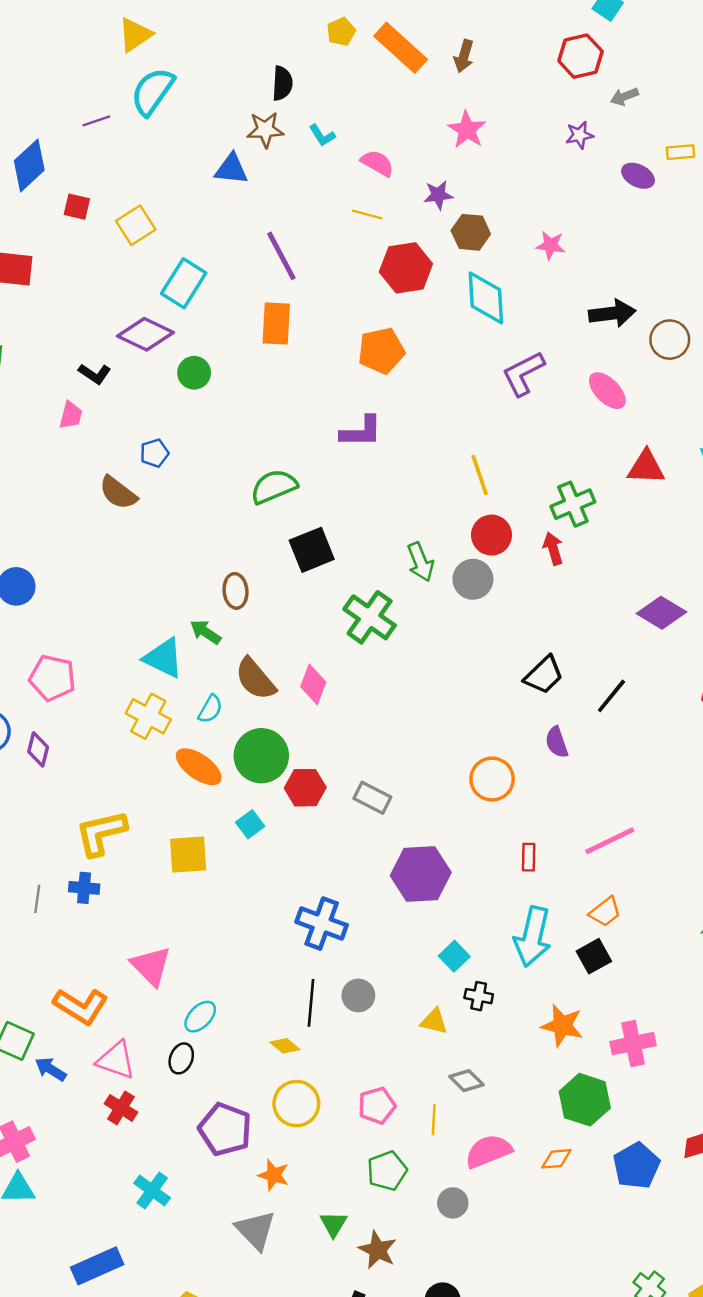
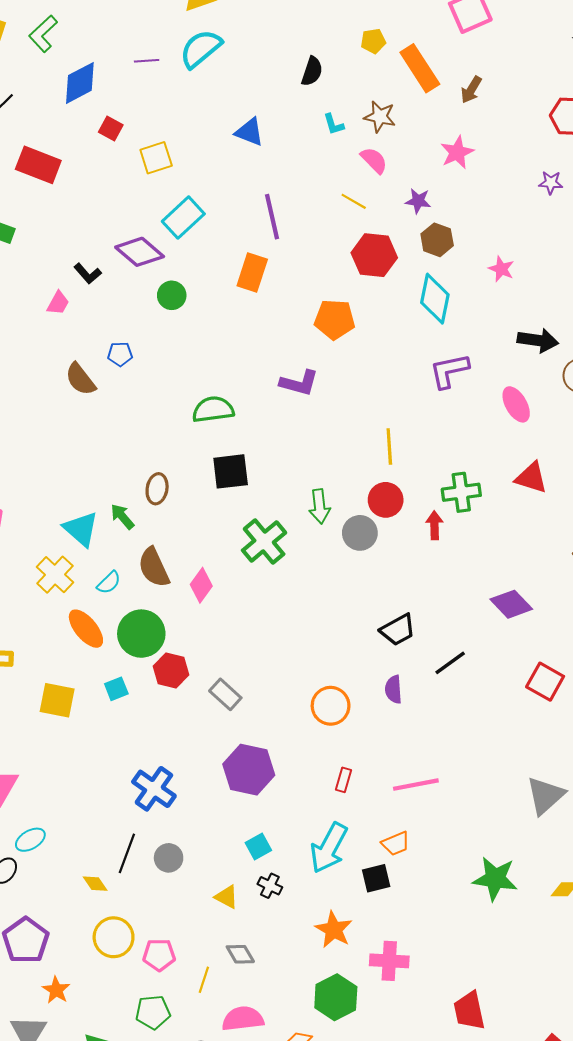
brown star: (265, 130) -> (380, 117), moved
yellow circle: (296, 1104) -> (114, 937), moved

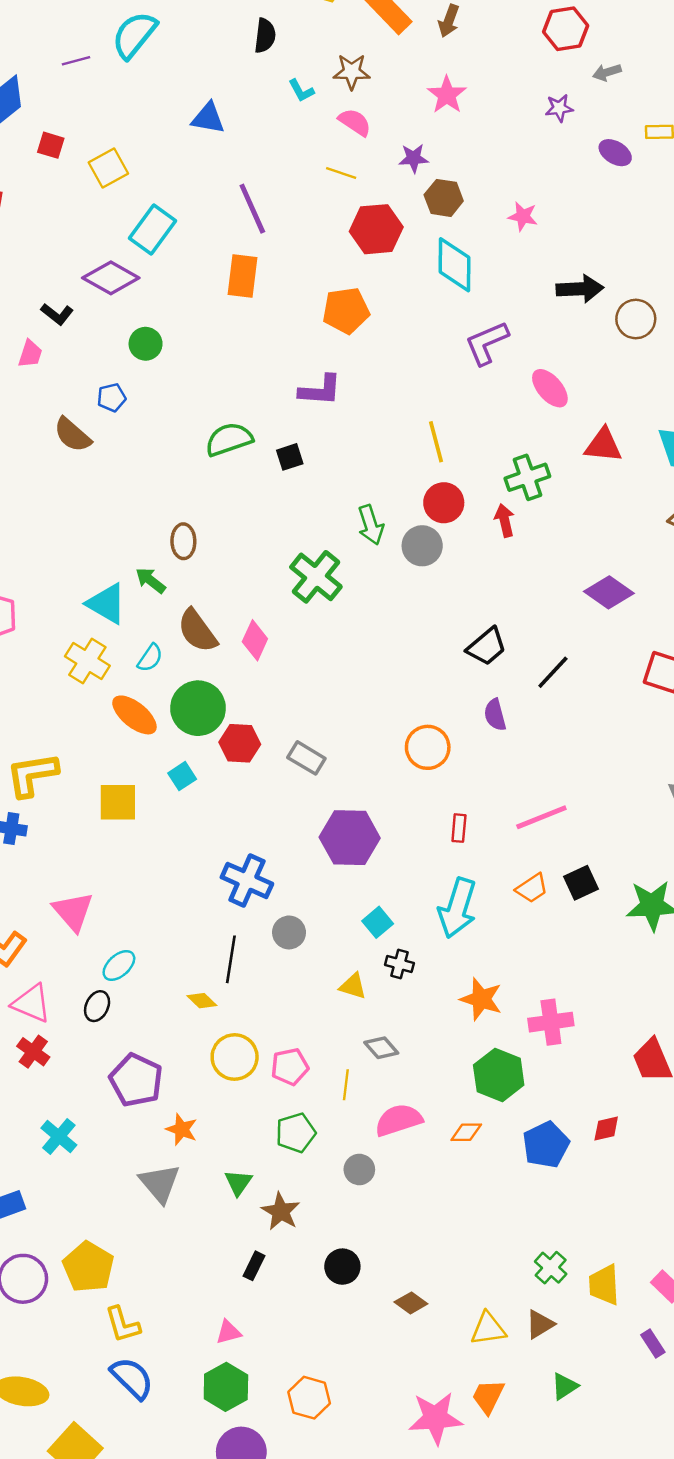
green circle: (172, 295) -> (146, 344), moved
pink ellipse: (516, 404) -> (550, 388), moved
black square: (231, 471) -> (290, 457), moved, size x0.6
gray circle: (169, 858) -> (289, 932), moved
black square: (376, 878) -> (581, 883), moved

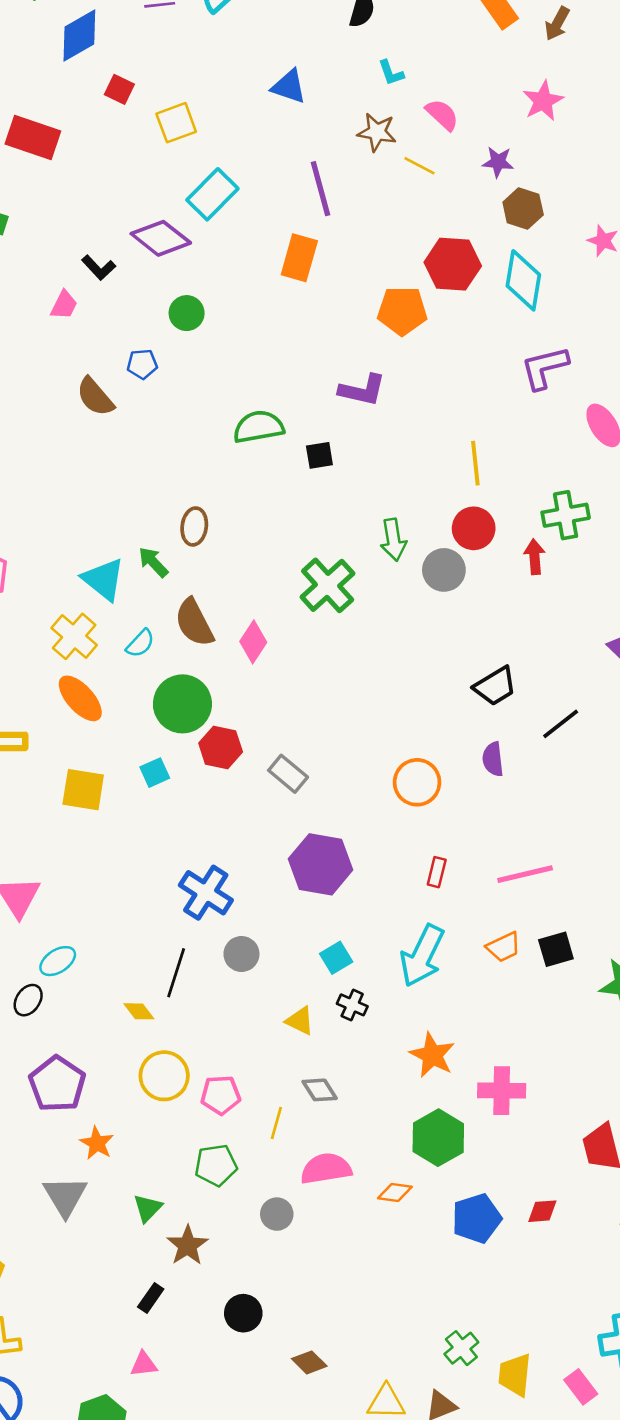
brown star: (352, 72) -> (377, 132), moved
red hexagon: (376, 229) -> (453, 264), moved
orange ellipse: (134, 715) -> (80, 698), moved
pink triangle: (228, 1332) -> (144, 1364), moved

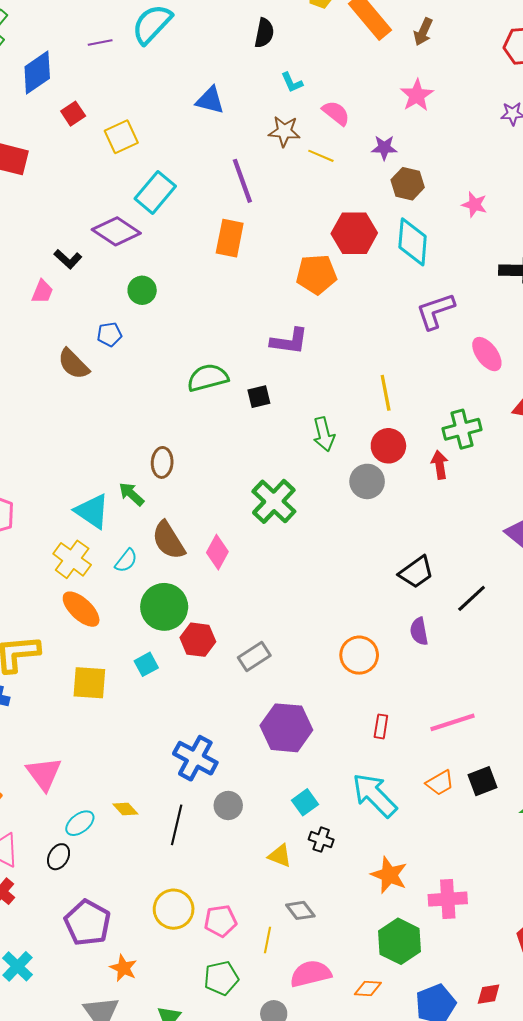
red square: (119, 89) -> (73, 114), turned 35
green arrow: (393, 540) -> (324, 434), moved
gray rectangle: (288, 774) -> (254, 657), turned -68
cyan arrow: (422, 956) -> (375, 795), turned 114
yellow diamond: (139, 1011) -> (125, 809), moved

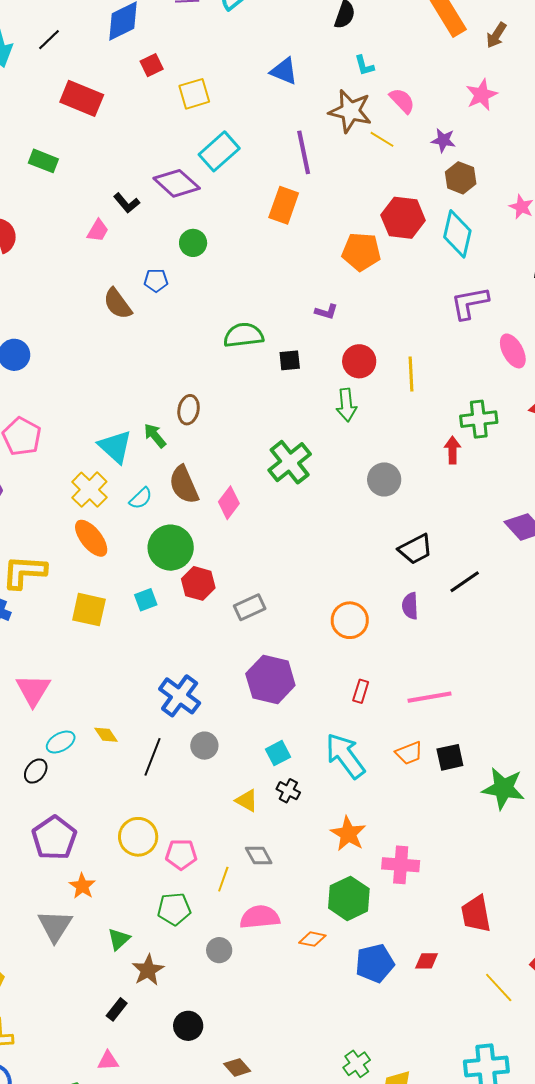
brown star: (284, 131) -> (350, 111), size x1.4
purple L-shape: (289, 341) -> (326, 312), size x0.6
red circle: (388, 446) -> (359, 361), moved
gray circle: (367, 481) -> (384, 479), moved

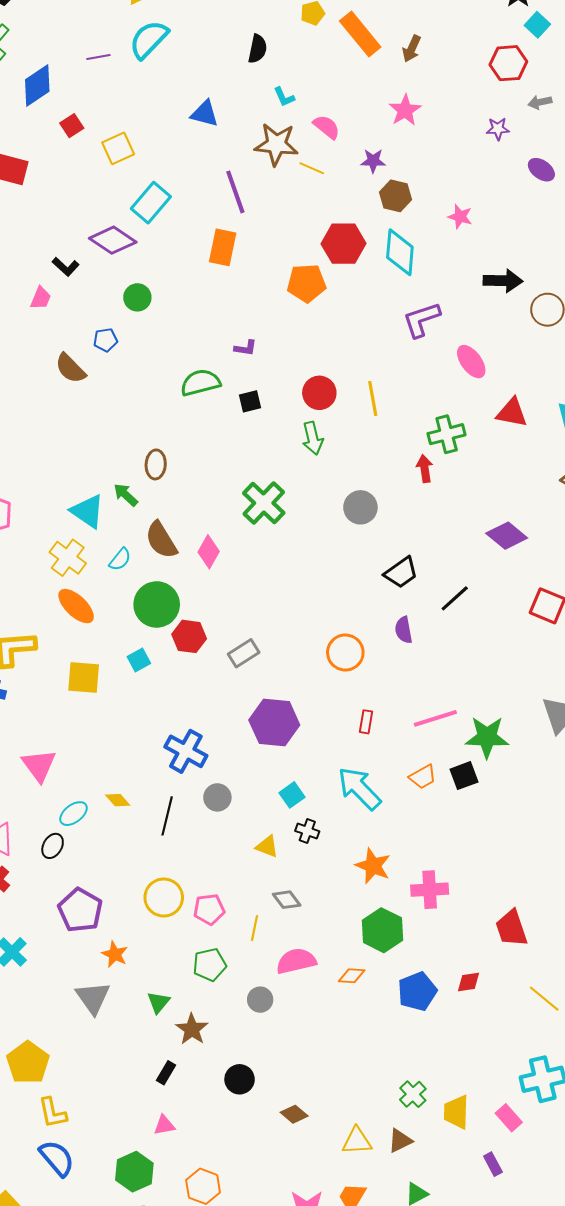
purple L-shape: (326, 312) -> (246, 348), moved
green star: (503, 788) -> (487, 737), moved

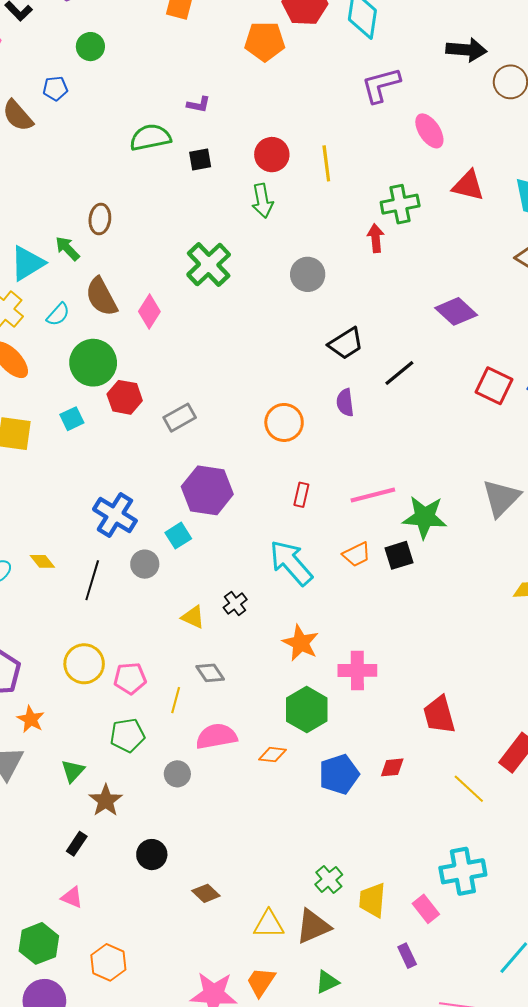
cyan triangle: (88, 511) -> (27, 263), turned 51
cyan square: (292, 795) -> (178, 536), moved
black cross: (307, 831) -> (235, 604), turned 30
pink triangle: (164, 1125) -> (72, 897), turned 30
brown triangle: (400, 1141) -> (313, 926), size x1.4

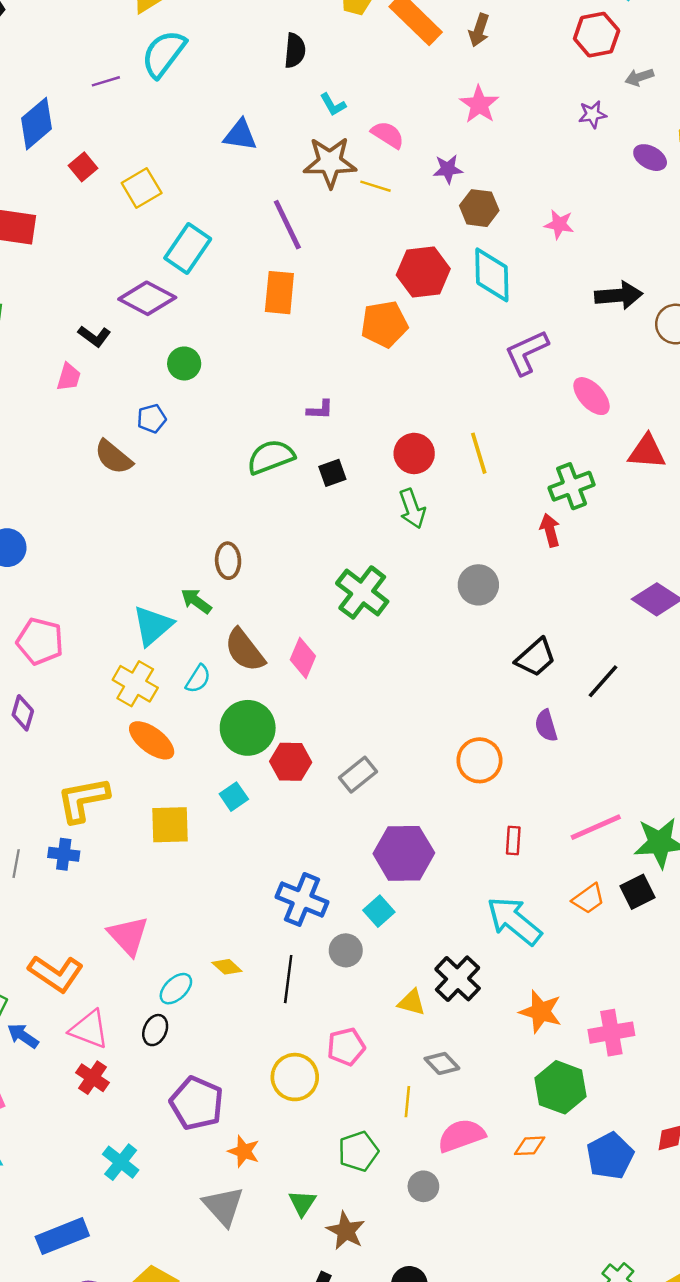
black cross: (235, 604) -> (458, 979), size x1.6
pink pentagon: (130, 678) -> (346, 1047), moved

